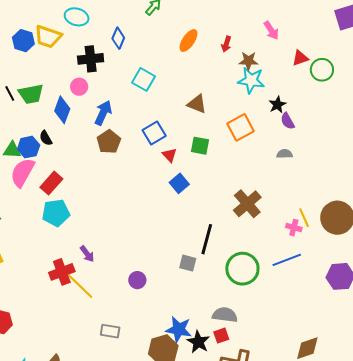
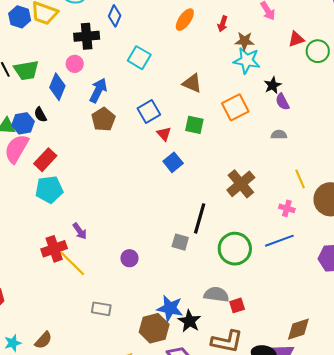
yellow line: (304, 218) -> (300, 179), moved
red square: (221, 336) -> (237, 305), moved

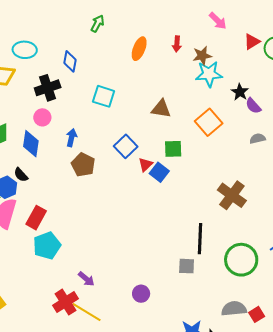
blue arrow: (98, 90) -> (71, 138), size x0.7
red triangle: (164, 134) -> (145, 165), turned 42
blue square: (173, 162) -> (159, 172), moved

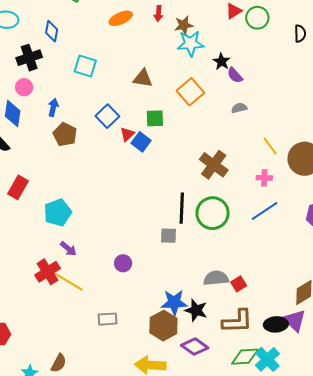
orange ellipse: (139, 49) -> (121, 18), turned 45
cyan pentagon: (47, 246) -> (58, 213), moved
green circle: (241, 260) -> (213, 213), moved

